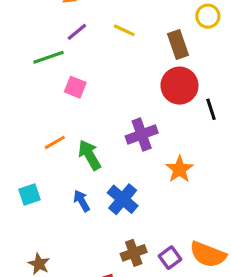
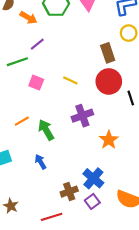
yellow line: (124, 30) -> (70, 80), moved
blue cross: (123, 199) -> (93, 178), moved
brown cross: (134, 253) -> (69, 192), moved
purple square: (170, 258) -> (92, 201), moved

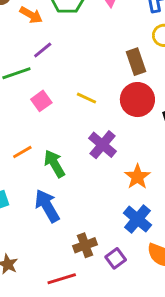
pink square: (36, 83) -> (41, 101), turned 32
purple cross: (82, 116) -> (102, 145), turned -30
blue arrow: (41, 162) -> (47, 206), size x1.6
blue cross: (93, 178) -> (137, 219), moved

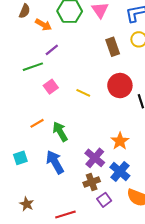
brown rectangle: (136, 62) -> (113, 47), moved
yellow line: (86, 98) -> (83, 93), moved
purple cross: (102, 145) -> (95, 158), moved
brown cross: (85, 245) -> (92, 182), moved

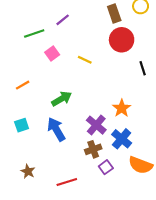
purple line: (52, 50) -> (63, 20), moved
red circle: (120, 86) -> (122, 40), moved
orange line: (37, 123) -> (23, 85), moved
green arrow: (60, 132) -> (62, 99), turned 90

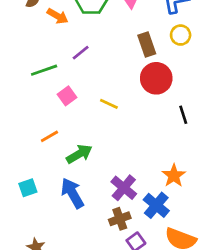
orange line: (23, 85) -> (49, 136), moved
orange star: (122, 108) -> (174, 176), moved

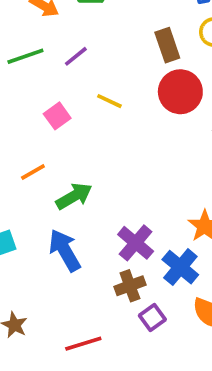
green line: (44, 70) -> (25, 56), moved
yellow line: (109, 104) -> (109, 101), moved

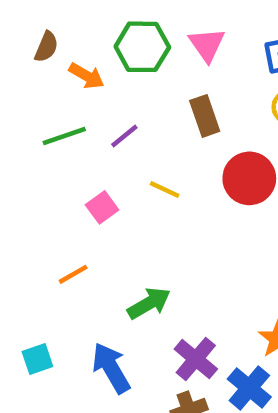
brown rectangle: (167, 45) -> (205, 116), moved
green arrow: (74, 196) -> (149, 303), moved

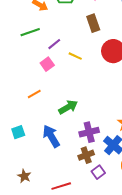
purple line: (124, 136) -> (54, 44), moved
purple cross: (196, 359) -> (89, 132), turned 36

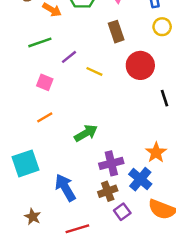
pink square: (47, 64) -> (45, 82), moved, turned -32
cyan square: (18, 132) -> (25, 163), size x1.6
blue arrow: (51, 136) -> (65, 188), moved

